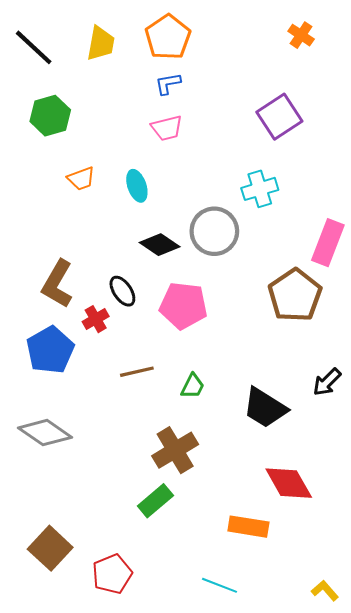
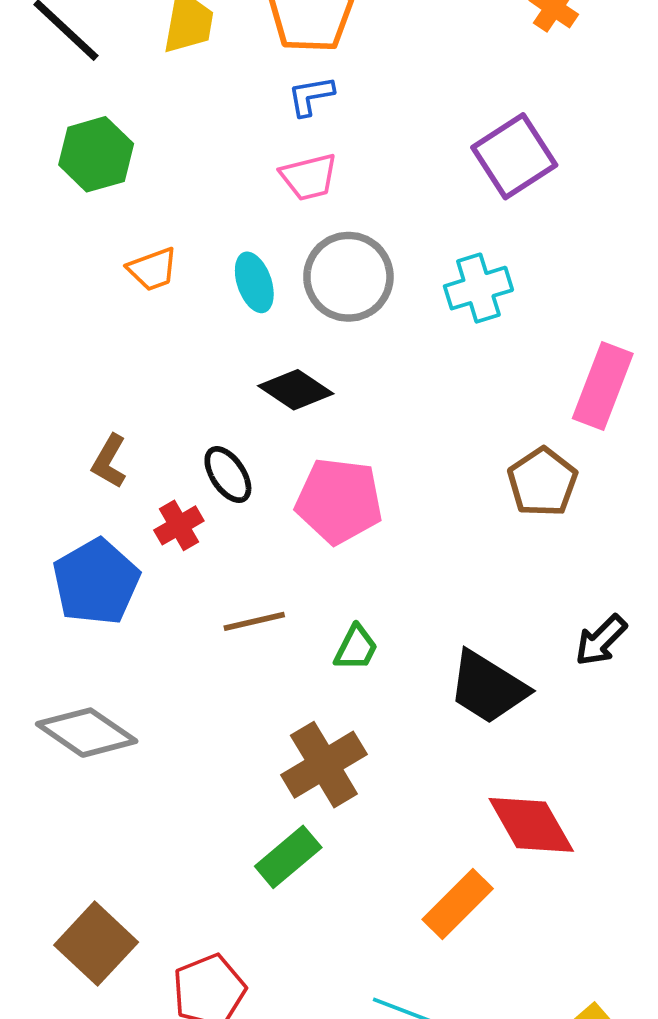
gray circle: (214, 231) -> (348, 277), moved
brown L-shape: (57, 284) -> (109, 461), size x0.6
brown pentagon: (295, 295) -> (542, 482), size x0.7
orange rectangle: (248, 527) -> (458, 904), turned -54

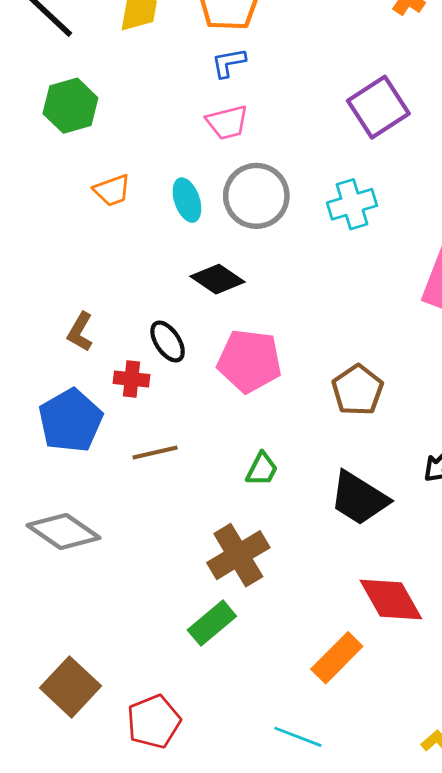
brown pentagon: (542, 482) -> (358, 390), moved
red cross: (179, 525) -> (131, 379), turned 36
brown line: (254, 621) -> (155, 452), moved

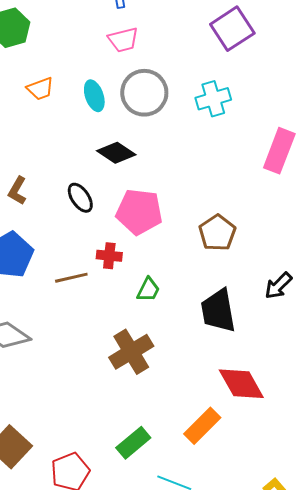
red cross: (131, 379) -> (109, 256), moved
black trapezoid: (359, 498) -> (218, 311), turned 48
green rectangle: (212, 623) -> (133, 443), moved

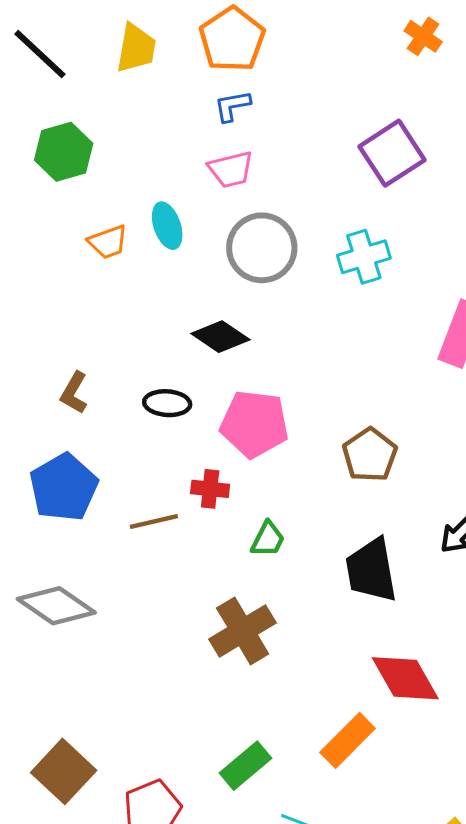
cyan ellipse: (94, 96) -> (167, 226), moved
black ellipse: (80, 198) -> (167, 403), turned -52

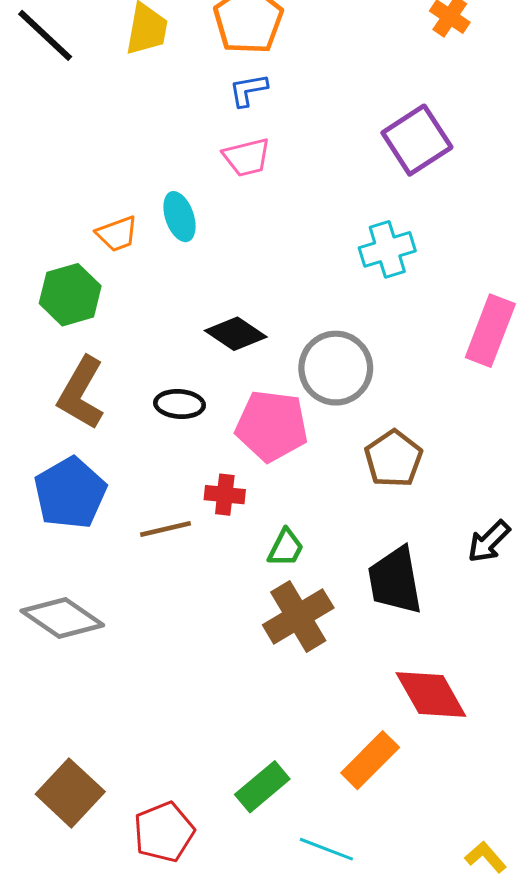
green hexagon: (64, 152) -> (70, 295), moved
gray circle: (262, 248) -> (336, 368), moved
brown L-shape: (74, 393) -> (81, 393), size x1.6
brown cross: (243, 631) -> (298, 616), moved

